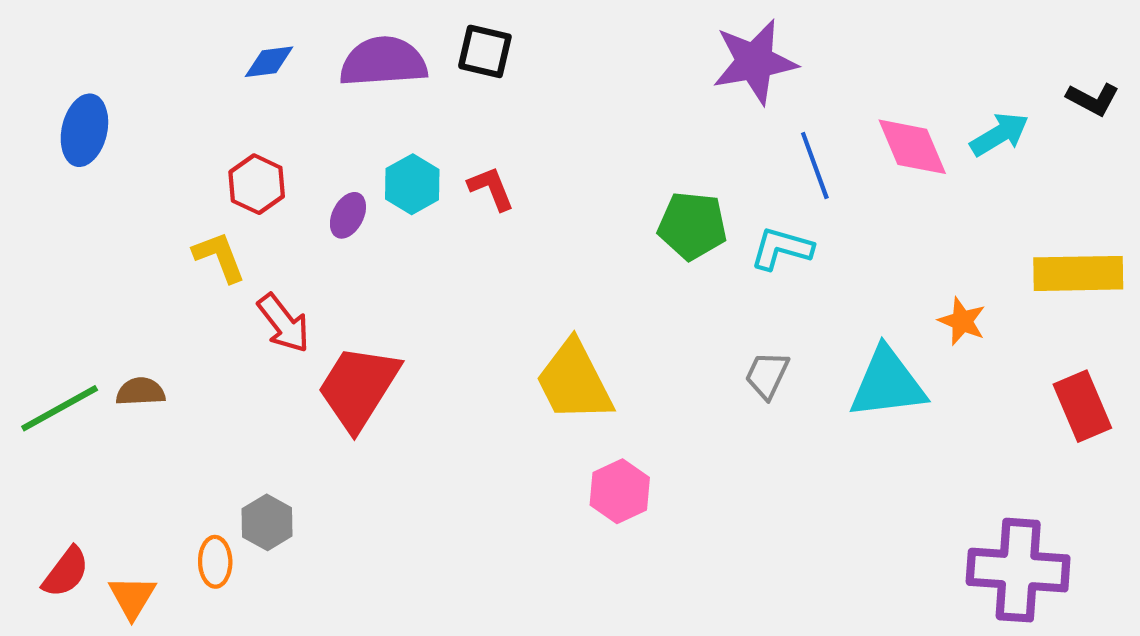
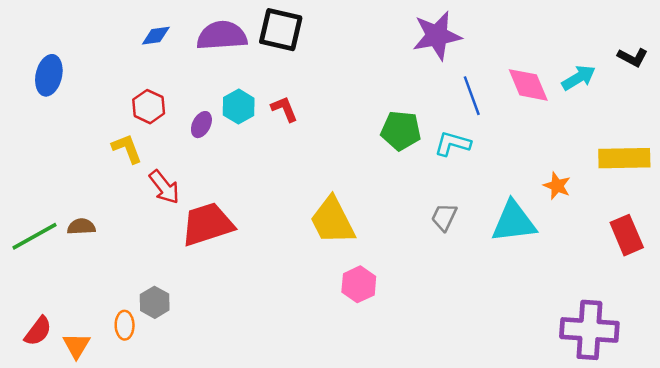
black square: (485, 51) -> (281, 30), size x1.4
red trapezoid: (358, 388) -> (207, 224), turned 40

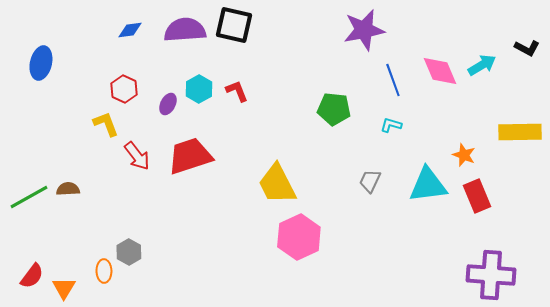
cyan L-shape: (453, 144) -> (391, 125), moved, size x0.7
red trapezoid: (207, 224) -> (190, 156), moved
red rectangle: (627, 235) -> (477, 196), moved
pink hexagon: (359, 284) -> (299, 237), size x1.5

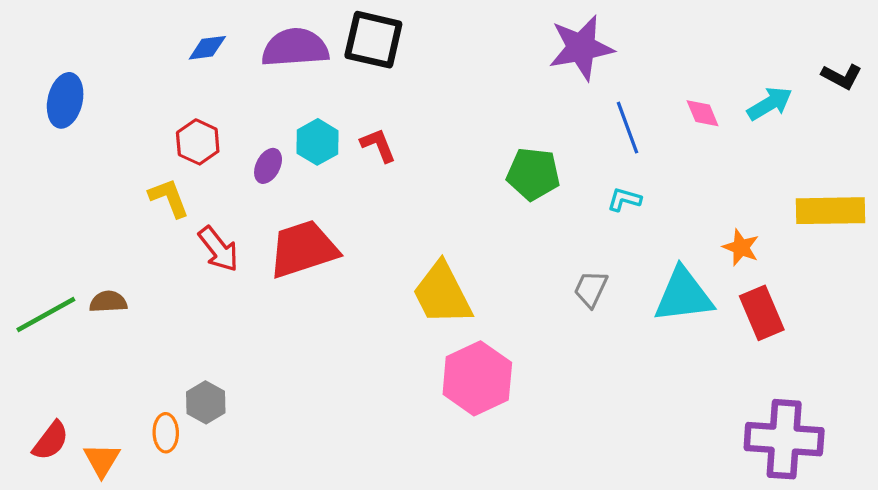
pink diamond: (440, 71) -> (703, 113), size x0.6

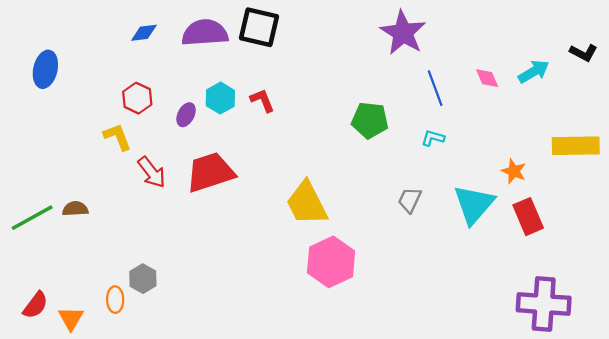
purple star: (581, 48) -> (403, 33), turned -30
cyan triangle: (683, 295) -> (474, 204), turned -42

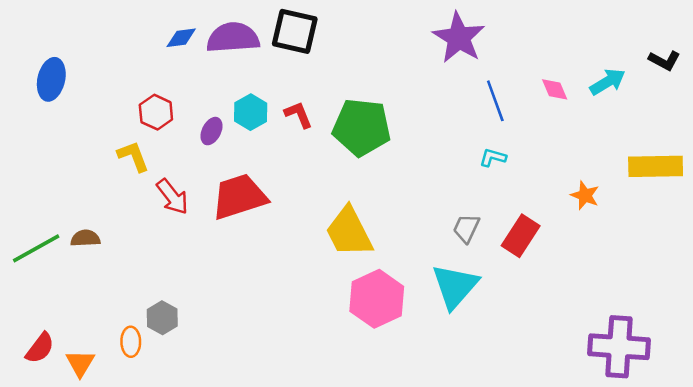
blue diamond: (144, 33) -> (181, 38), moved
green pentagon: (370, 120) -> (362, 127), moved, size x1.4
cyan triangle: (474, 204) -> (455, 286), moved
red rectangle: (528, 217) -> (521, 236), moved, turned 56

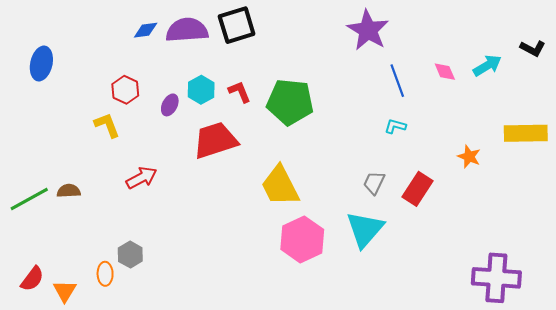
black square: (295, 31) -> (237, 25), turned -30
red arrow: (172, 197) -> (141, 178), moved, turned -80
red trapezoid: (239, 197) -> (215, 140), moved

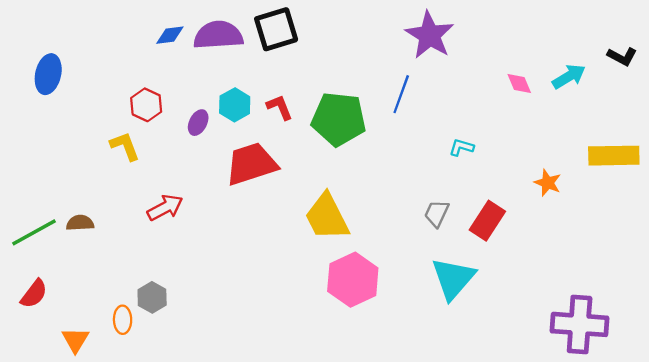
blue line: (397, 81) -> (401, 94), moved, turned 40
cyan triangle: (365, 229) -> (453, 278), moved
red semicircle: (32, 279) -> (34, 294), moved

